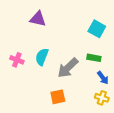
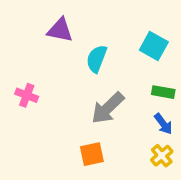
cyan semicircle: (42, 57) -> (97, 59), moved
green rectangle: (94, 58) -> (163, 92), moved
yellow cross: (102, 98) -> (162, 156), turned 32

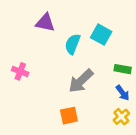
cyan square: (154, 46) -> (101, 35), moved

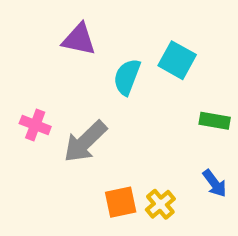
gray arrow: (81, 81) -> (85, 142), moved
blue arrow: (123, 93) -> (215, 183), moved
yellow cross: (121, 117) -> (160, 204), moved

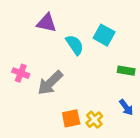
cyan semicircle: (127, 77) -> (75, 45), turned 125

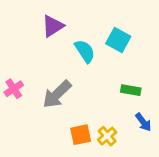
purple triangle: (46, 23) -> (53, 26), turned -45
green rectangle: (126, 71) -> (131, 90), moved
pink cross: (21, 73) -> (14, 89), moved, turned 35

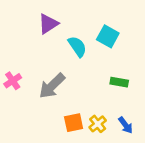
blue arrow: (143, 122) -> (126, 125), moved

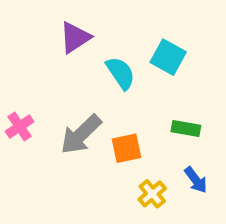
orange square: (74, 123) -> (127, 148), moved
blue arrow: (126, 125) -> (196, 180), moved

